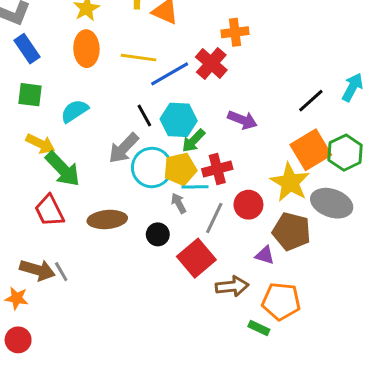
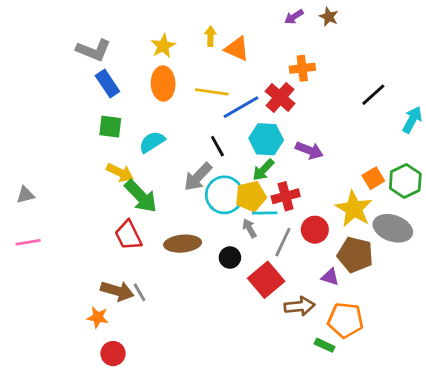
black line: (311, 101) -> (373, 95), moved
cyan hexagon: (179, 120) -> (266, 139), moved
orange square: (311, 150) -> (373, 178), size x0.6
red circle: (18, 340) -> (113, 354), moved

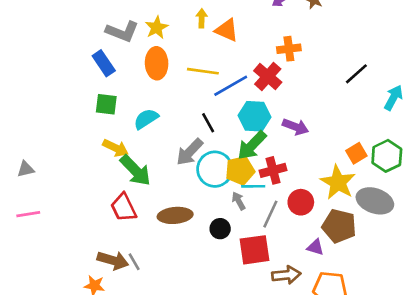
gray L-shape: (94, 50) -> (122, 32), moved
green arrow: (263, 170) -> (252, 145), size x1.4
red square: (266, 280) -> (254, 250), turned 32

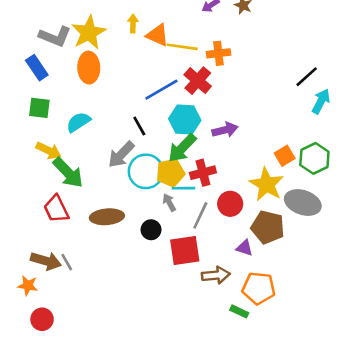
yellow star: (157, 28) -> (89, 33), size x1.5
yellow line: (203, 71) -> (182, 47), moved
black line: (356, 74) -> (307, 77), moved
purple arrow: (296, 127) -> (225, 130), turned -35

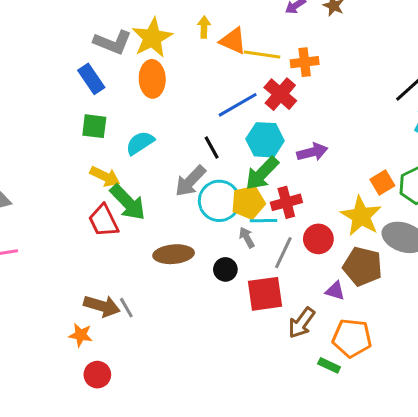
red trapezoid: (56, 209) -> (103, 221), moved
brown arrow: (216, 275) -> (302, 323), turned 132

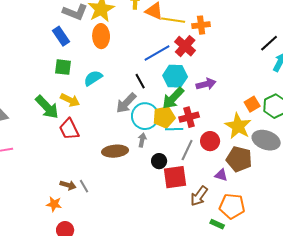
green arrow: (128, 202) -> (47, 107), moved
gray arrow: (247, 237) -> (142, 140), moved, turned 40
black circle: (225, 269) -> (159, 161), moved
brown arrow: (102, 306) -> (68, 185), size x0.7

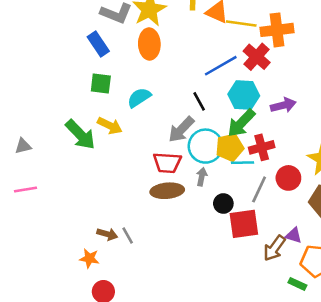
orange cross: (201, 25) -> (277, 30), size x1.4
red trapezoid: (69, 129) -> (167, 163), moved, turned -60
purple triangle: (221, 175) -> (294, 235), moved

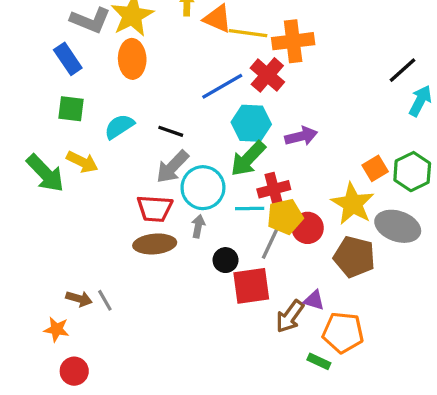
black line: (199, 101) -> (171, 131), moved, turned -42
yellow pentagon: (230, 147) -> (285, 217), moved

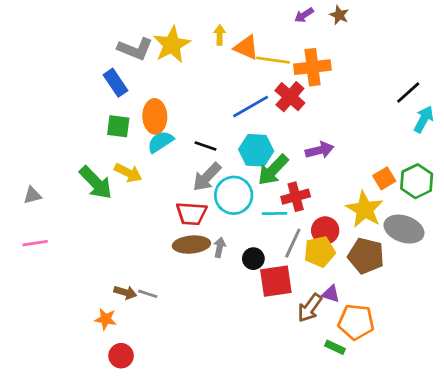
orange ellipse: (132, 59) -> (155, 116), moved
cyan hexagon: (251, 123) -> (256, 150), moved
yellow pentagon: (285, 217) -> (320, 252), moved
gray arrow: (198, 226) -> (220, 247), moved
gray line: (105, 300) -> (148, 294), turned -42

